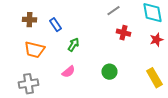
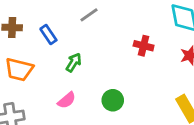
gray line: (113, 11) -> (89, 15), moved
green circle: (109, 72) -> (113, 100), moved

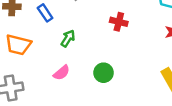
red cross: (144, 46) -> (119, 22), moved

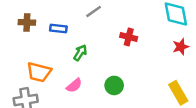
blue rectangle: (45, 13) -> (58, 29), turned -49
orange trapezoid: (18, 45) -> (39, 72), moved

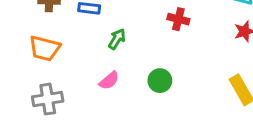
orange trapezoid: (39, 72) -> (45, 48), moved

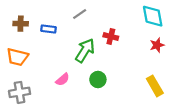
green arrow: (117, 39) -> (85, 50), moved, size x1.6

